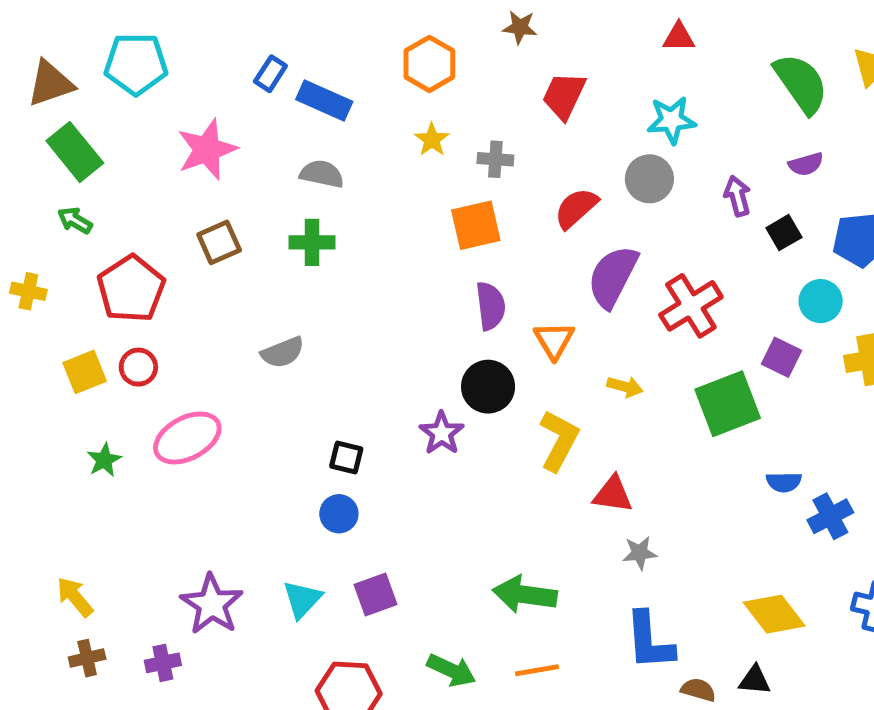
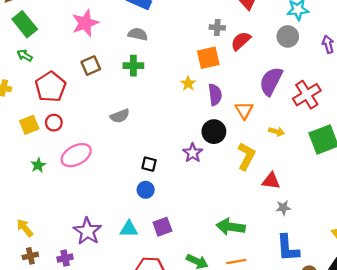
yellow star: (432, 140) -> (188, 83), moved
red semicircle: (576, 208) -> (241, 41), moved
cyan triangle: (302, 599) -> (129, 229), turned 48

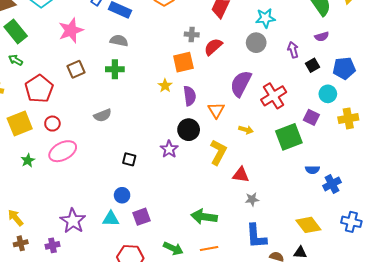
red circle: (54, 123) -> (52, 124), moved
yellow square: (29, 125) -> (20, 124), size x1.4
blue circle: (146, 190) -> (122, 195), moved

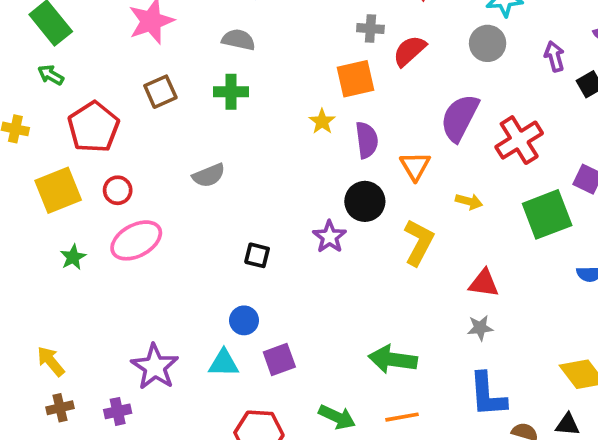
red triangle: (241, 175) -> (484, 283), moved

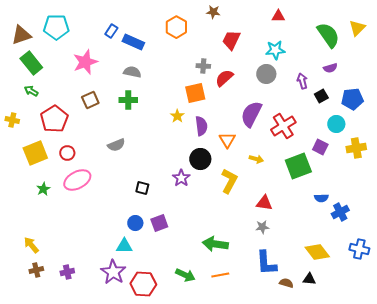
purple square: (279, 359) -> (159, 223), moved
purple star: (155, 367) -> (113, 272), moved

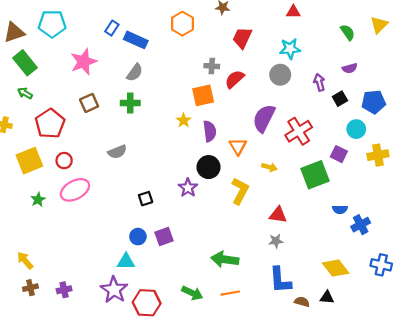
green semicircle: (328, 35) -> (348, 32), size x0.6
gray semicircle: (132, 72) -> (135, 73), turned 114
black square: (142, 188) -> (146, 199), turned -32

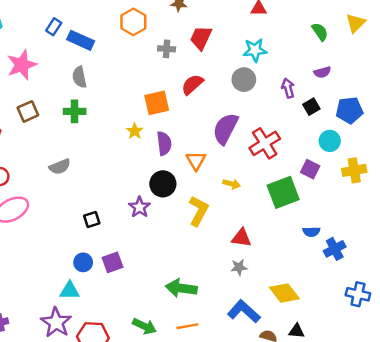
gray cross: (212, 66) -> (167, 49), moved
gray semicircle: (135, 73) -> (79, 77), turned 132
yellow diamond: (336, 268) -> (284, 293), moved
blue L-shape: (280, 280) -> (244, 311), turned 136

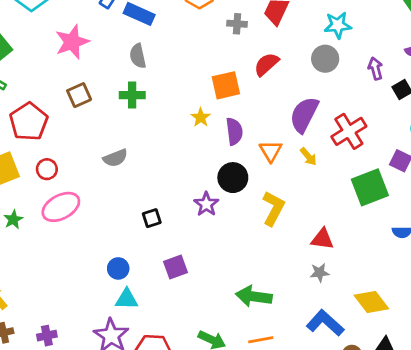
yellow arrow: (232, 184) -> (308, 157), moved, turned 35
blue circle: (83, 262) -> (118, 268), moved

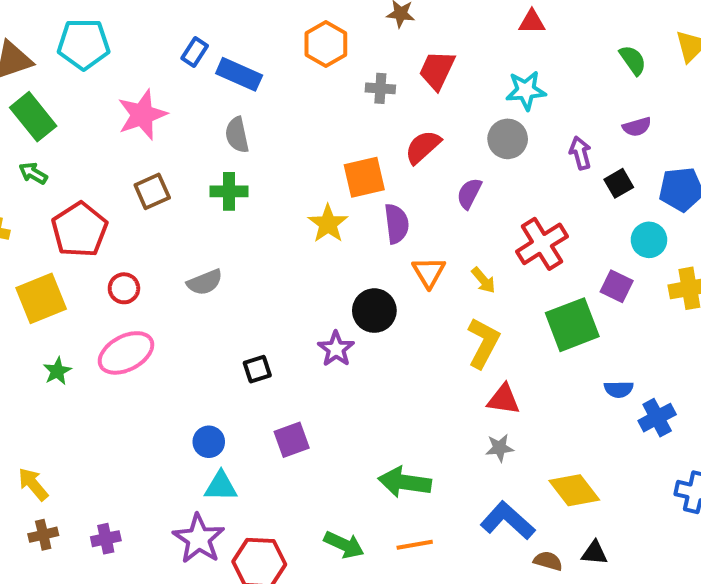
purple semicircle: (304, 115) -> (469, 193), moved, size x0.6
yellow star: (201, 117) -> (328, 224), size x1.4
purple semicircle: (234, 131) -> (397, 224), moved
red circle: (47, 169) -> (124, 288), moved
yellow L-shape: (273, 208) -> (483, 343), moved

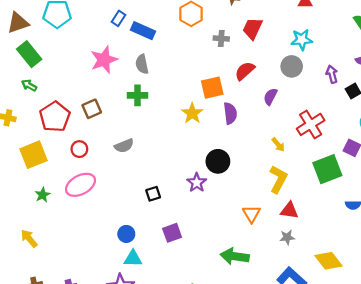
pink star: (142, 115) -> (104, 60), moved
brown square: (152, 191) -> (92, 109), moved
orange triangle: (429, 272) -> (251, 214), moved
yellow arrow: (33, 484) -> (29, 238), moved

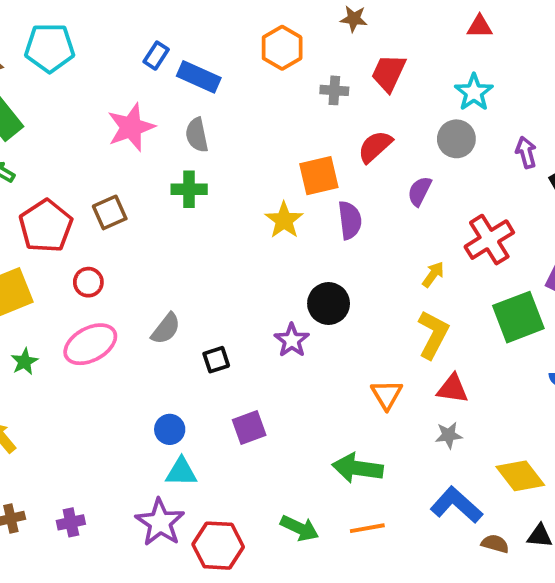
cyan star: (302, 40) -> (474, 92), turned -30
yellow arrow: (278, 145) -> (433, 274), turned -104
gray semicircle: (124, 146) -> (166, 329), moved, turned -30

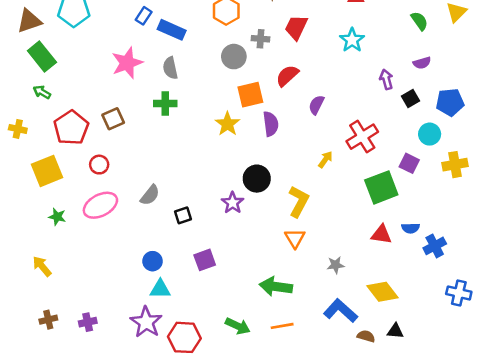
gray circle: (456, 139) -> (234, 57), moved
yellow L-shape: (433, 334) -> (299, 201), moved
green star: (24, 362) -> (57, 217), turned -30
red triangle: (453, 389) -> (381, 234), moved

